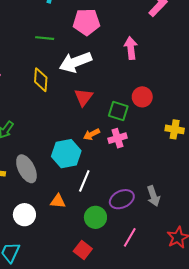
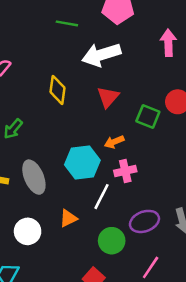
yellow diamond: (41, 80) -> (57, 90), moved
pink cross: (117, 138) -> (125, 171), moved
orange triangle: (58, 201) -> (68, 218), turned -35

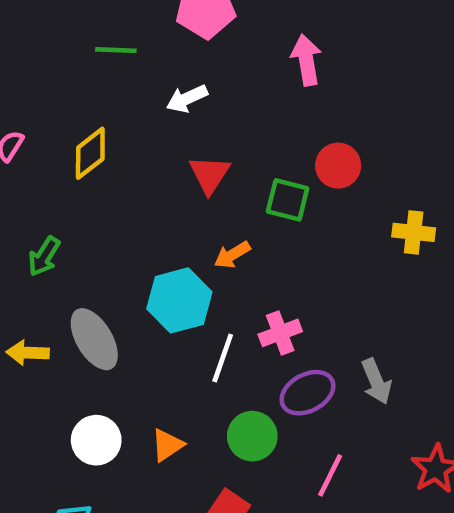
white arrow: (101, 55) -> (187, 99), size x0.6
yellow diamond: (57, 90) -> (90, 153), moved, turned 52
pink cross: (125, 171) -> (280, 333), moved
orange triangle: (68, 218) -> (167, 445), moved

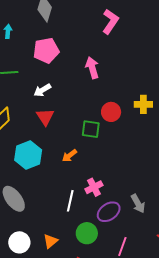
red triangle: (210, 174) -> (45, 117), moved
yellow cross: (414, 232) -> (143, 104), moved
cyan hexagon: (179, 300) -> (28, 155), moved

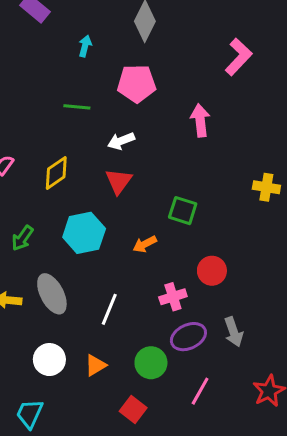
red circle: (111, 112) -> (212, 271), moved
white line: (70, 201) -> (109, 309), moved

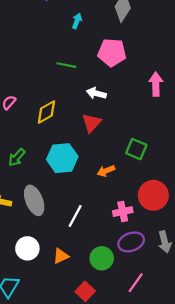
white arrow: (121, 141) -> (96, 93), turned 30
red circle: (212, 271) -> (153, 195), size x1.4

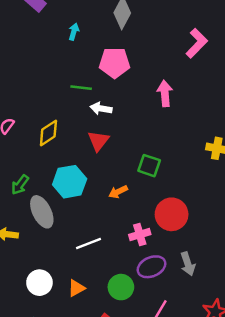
green line: (66, 65) -> (81, 88), moved
gray ellipse: (34, 200) -> (42, 212), moved
white line: (75, 216) -> (88, 243), turned 45

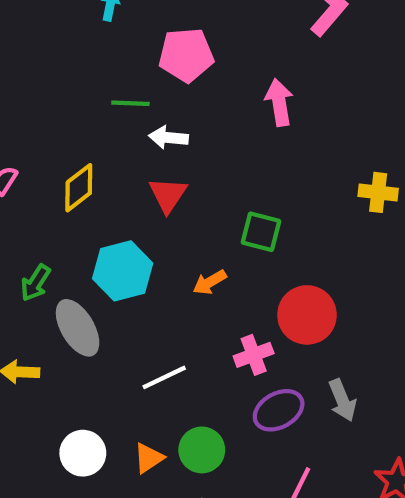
green circle: (121, 287) -> (202, 450), moved

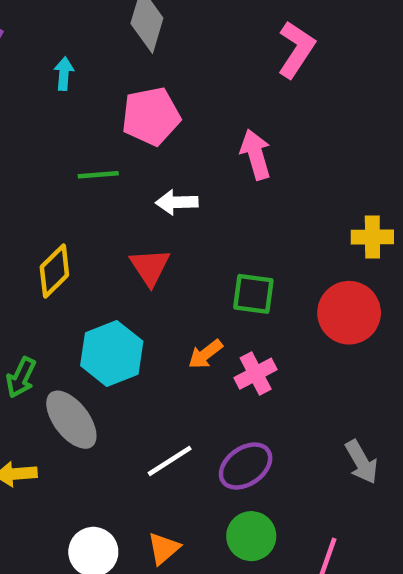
white arrow: (168, 138) -> (177, 202), moved
red circle: (307, 315) -> (349, 313), moved
pink cross: (254, 355) -> (256, 374), moved
purple ellipse: (279, 410) -> (246, 466), moved
green circle: (202, 450) -> (251, 536), moved

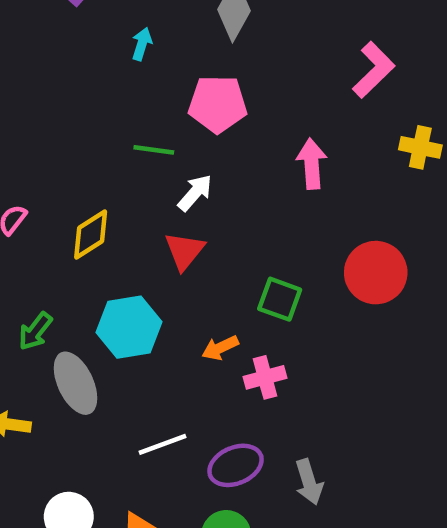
white arrow: (177, 202) -> (195, 193), moved, turned 120
yellow cross: (372, 237) -> (420, 147), moved
red circle: (349, 313) -> (376, 273), moved
gray arrow: (361, 462) -> (309, 482), moved

